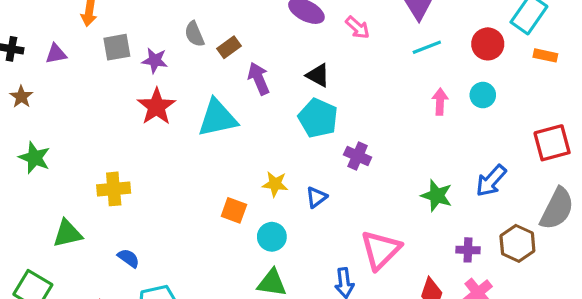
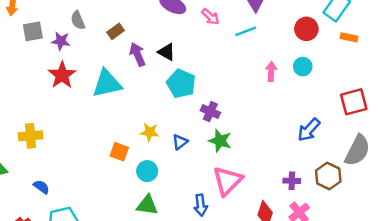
gray semicircle: (194, 34) -> (78, 20), moved
cyan line: (427, 47) -> (246, 31), moved
black triangle: (318, 75) -> (167, 52), moved
green star: (437, 196) -> (220, 141), moved

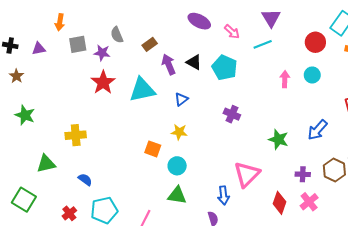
cyan pentagon: (181, 84) -> (225, 68), moved
green star: (220, 141) -> (278, 139), moved
blue triangle: (180, 142) -> (181, 99), moved

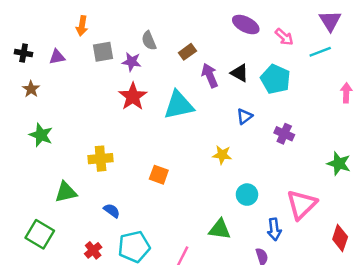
blue triangle: (181, 99) -> (244, 116), moved
orange square: (153, 149) -> (159, 175), moved
cyan circle: (177, 166) -> (247, 195), moved

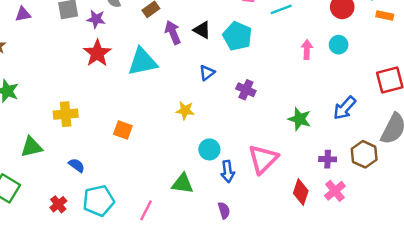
blue arrow: (274, 229) -> (228, 171), moved

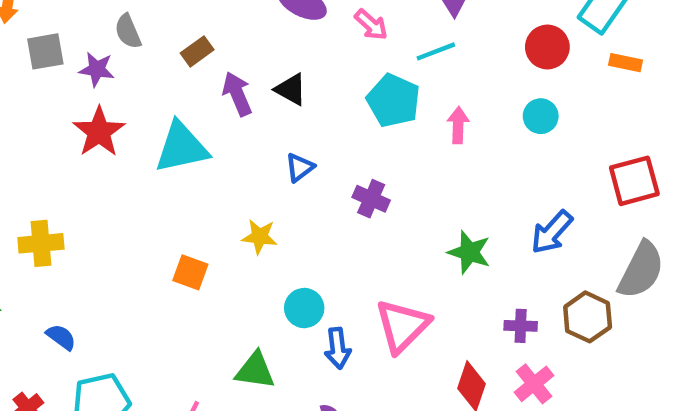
cyan pentagon: (237, 36) -> (393, 101), moved
pink arrow: (307, 50) -> (458, 125), moved
orange square: (123, 130) -> (190, 272), moved

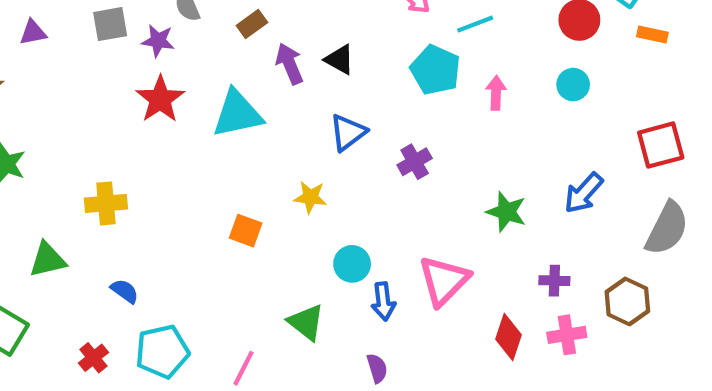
blue triangle: (300, 167) -> (348, 133), size x1.4
purple cross: (371, 199) -> (415, 162), turned 36
brown hexagon: (588, 317) -> (627, 301), moved
green triangle: (255, 370) -> (306, 322), turned 30
pink cross: (534, 384) -> (567, 335), turned 30

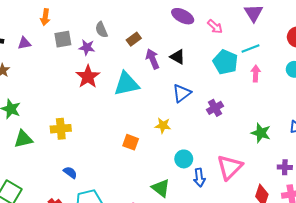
cyan line: (475, 24) -> (250, 48), moved
green triangle: (48, 260) -> (23, 139), moved

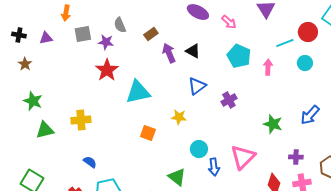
cyan line: (250, 48) -> (285, 43), moved
cyan triangle: (126, 84) -> (138, 92), moved

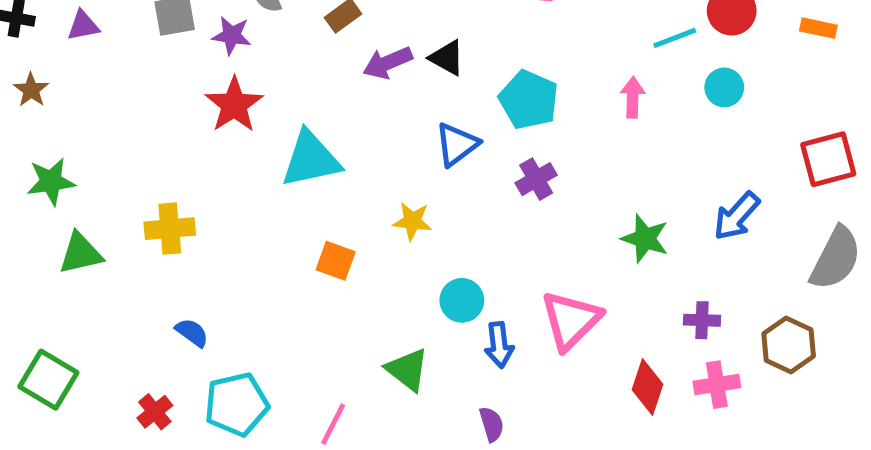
purple arrow: (169, 53) -> (388, 63), turned -90
cyan pentagon: (239, 56) -> (529, 100), moved
green star: (33, 101) -> (51, 182), turned -30

